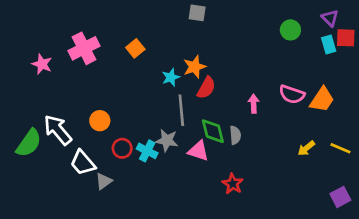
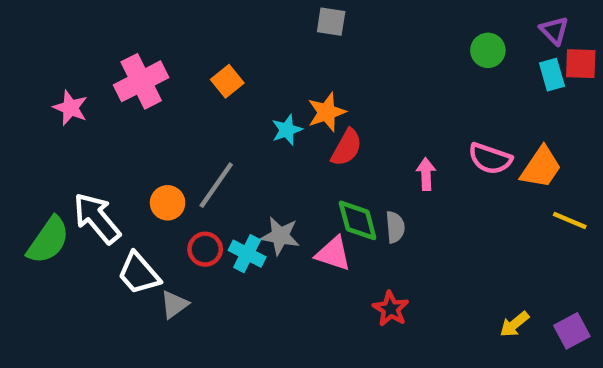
gray line: (181, 110) -> (216, 185), moved, turned 40
yellow arrow: (306, 148) -> (514, 324), moved
yellow line: (340, 148) -> (570, 220), moved

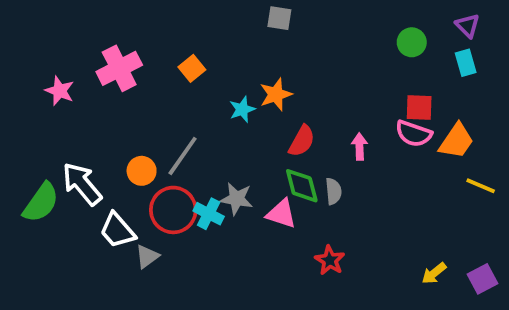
red square: (581, 64) -> (419, 107), moved
red semicircle: (347, 148) -> (302, 141), moved
red circle: (205, 249) -> (173, 210), size x1.6

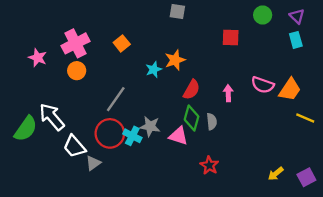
green circle: (412, 42) -> (263, 15), moved
red square: (419, 107) -> (231, 38), moved
orange circle: (142, 171) -> (77, 71), moved
green diamond: (302, 186) -> (192, 118), turned 30

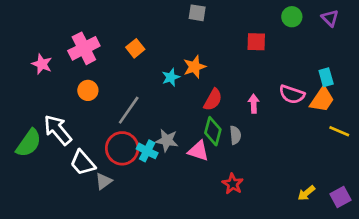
cyan rectangle: (296, 40) -> (326, 77), moved
orange circle: (77, 71) -> (88, 90), moved

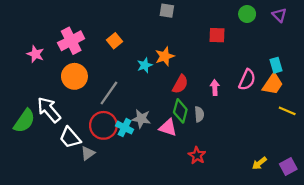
orange circle: (88, 90) -> (74, 76), size x1.5
pink semicircle: (292, 94) -> (247, 80), turned -85

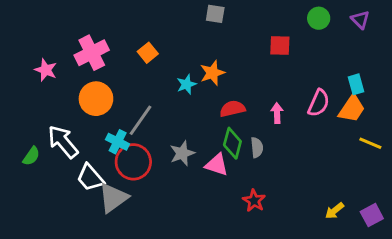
red semicircle: (180, 84) -> (232, 109), turned -132
gray star: (141, 119) -> (182, 153), turned -30
green semicircle: (24, 121) -> (31, 156), size x0.6
cyan cross: (125, 128) -> (118, 142), moved
gray triangle: (88, 153) -> (113, 198), size x1.6

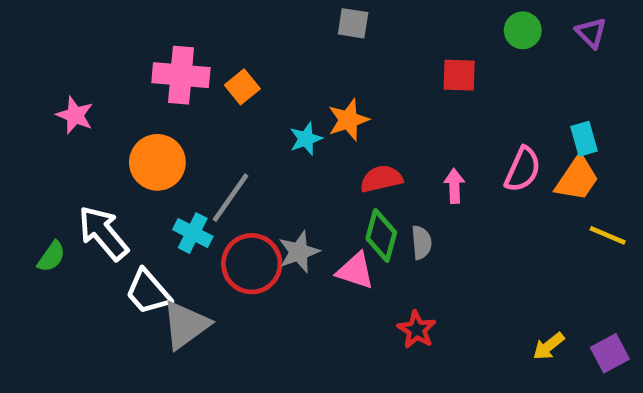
pink cross: (92, 53) -> (181, 75), moved, turned 32
red circle: (133, 162) -> (252, 264), moved

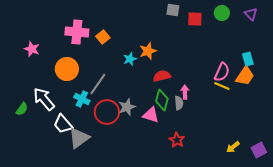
gray square: (353, 23) -> (173, 10), moved
red square: (459, 75) -> (195, 19), moved
pink arrow: (454, 186) -> (185, 92), moved
yellow line: (608, 235) -> (222, 86), moved

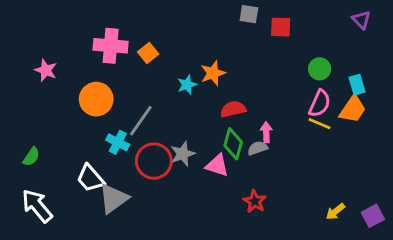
green circle: (222, 13) -> (320, 69), moved
white arrow: (44, 99) -> (37, 206), moved
gray semicircle: (179, 103) -> (258, 148), turned -104

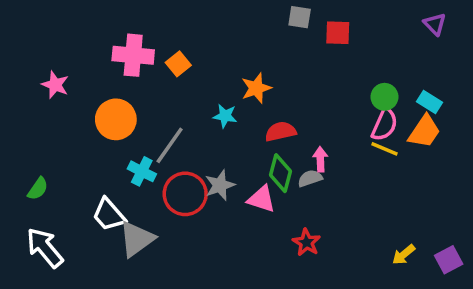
green circle: (320, 69) -> (384, 97), moved
cyan star: (187, 85) -> (225, 116), moved, turned 30
cyan rectangle: (357, 85) -> (430, 102), turned -42

